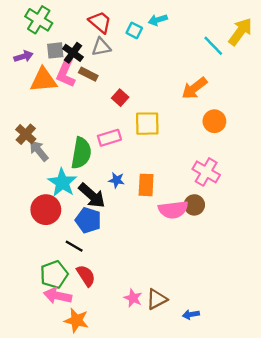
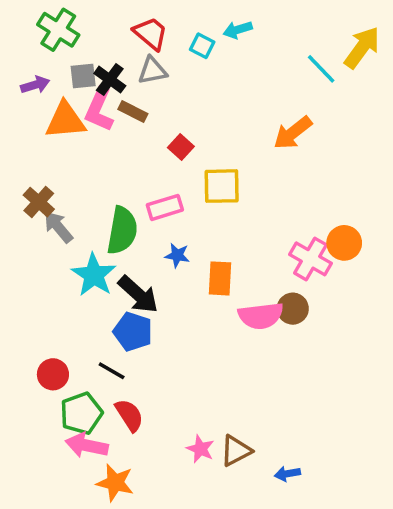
orange circle: (214, 121) -> (344, 243), moved
blue star: (117, 180) -> (177, 255), moved
red circle: (46, 210) -> (53, 374), moved, size x0.7

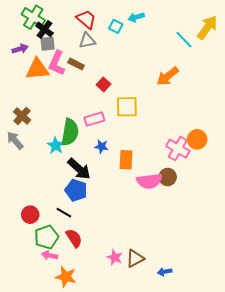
black cross: (110, 80) -> (44, 29), moved
gray arrow: (58, 227) -> (15, 140), moved
cyan star: (94, 275) -> (56, 145), moved, size x0.7
pink arrow: (87, 445) -> (50, 255), size x0.7

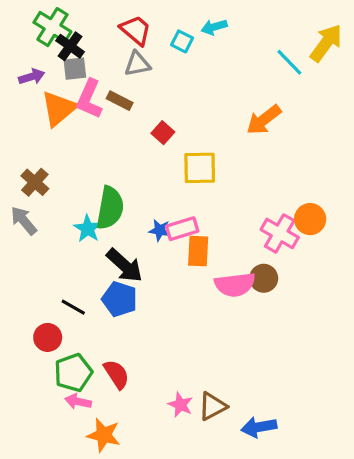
orange triangle: (37, 69) -> (59, 109), turned -35
pink rectangle: (94, 119) -> (182, 229), moved
black line: (64, 213) -> (73, 307), moved
blue arrow: (165, 272) -> (259, 427), size x1.5

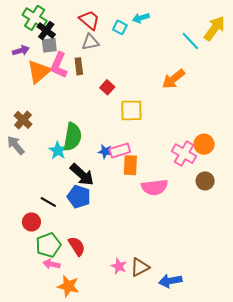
brown rectangle: (120, 101) -> (79, 66), turned 56
brown circle: (264, 278) -> (205, 181), moved

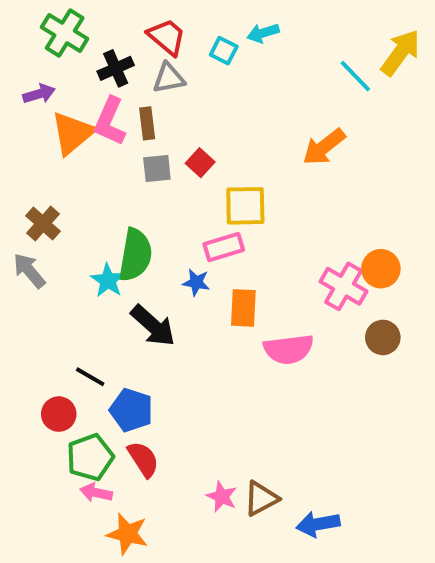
black cross: (46, 31) -> (116, 68), moved, turned 30
gray square: (49, 45) -> (157, 168), moved
pink rectangle: (120, 150) -> (224, 247), moved
blue pentagon: (79, 197) -> (131, 410), moved

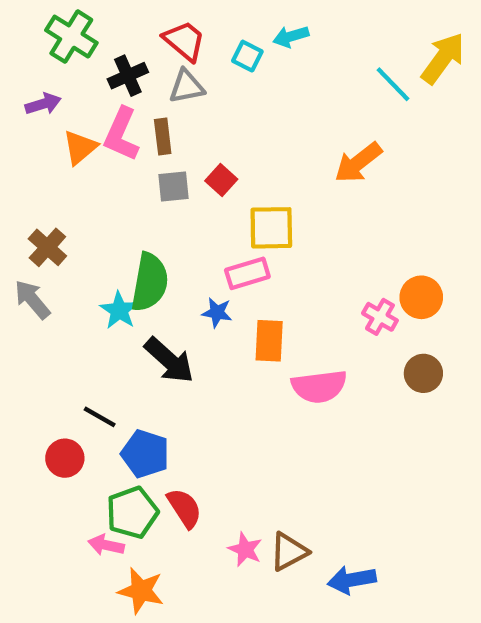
orange triangle: (72, 133) -> (80, 147), size x0.7
pink cross: (344, 286) -> (380, 317), size x0.7
green pentagon: (90, 457) -> (132, 512), moved
red semicircle: (143, 459) -> (184, 508), moved

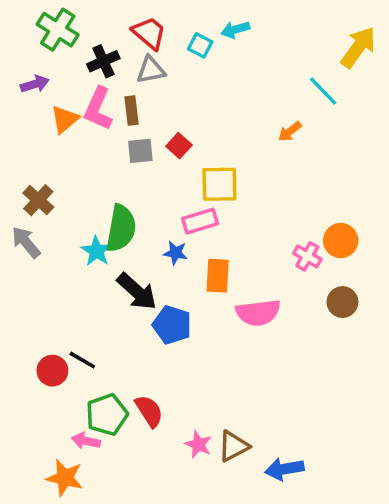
cyan line: (393, 84) -> (323, 91), moved
orange arrow: (358, 163) -> (290, 132), size x0.6
black line: (100, 417) -> (82, 360), moved
blue pentagon: (145, 454) -> (172, 325), moved
orange star: (141, 591) -> (65, 478), moved

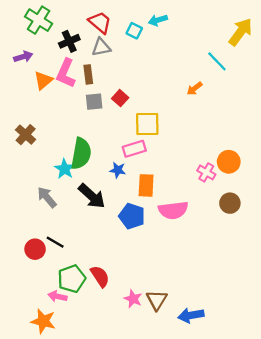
gray arrow: (26, 242) -> (47, 197), moved
blue pentagon: (172, 325) -> (132, 216), moved
brown triangle: (233, 446) -> (157, 300), turned -30

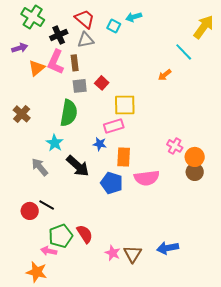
green semicircle: (81, 154) -> (69, 113), moved
orange circle: (229, 162) -> (195, 157), moved
blue arrow: (191, 315) -> (168, 248), moved

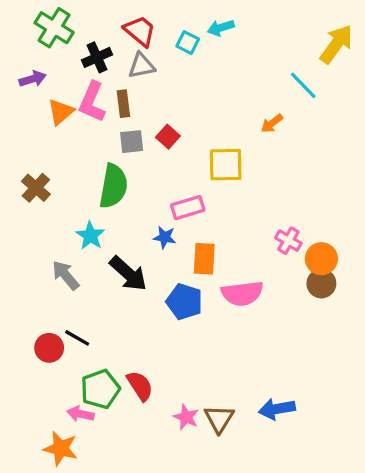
yellow square: (125, 105) -> (226, 165), moved

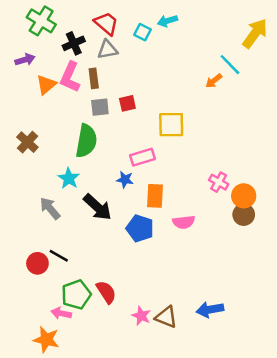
orange arrow: (272, 123) -> (214, 81), moved
red square: (168, 137) -> (127, 103), turned 35
pink semicircle: (242, 293) -> (184, 222), size x0.7
brown triangle: (219, 419) -> (166, 317), turned -40

